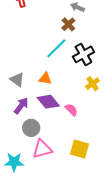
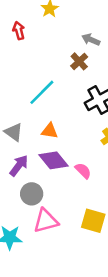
cyan line: (56, 48) -> (42, 92), moved

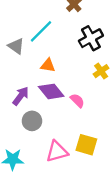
gray triangle: (14, 132) -> (16, 46), moved
pink triangle: (46, 221) -> (57, 152), moved

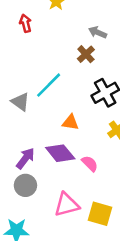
orange triangle: (48, 65) -> (70, 122), moved
gray circle: (32, 121) -> (25, 185), moved
pink triangle: (57, 152) -> (67, 205), moved

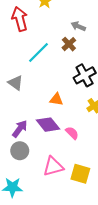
red arrow: (25, 23) -> (20, 19), size x1.6
cyan line: (49, 85) -> (39, 52), moved

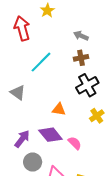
brown cross: (69, 44) -> (81, 58), moved, turned 32
gray circle: (20, 151) -> (33, 162), moved

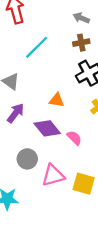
purple arrow: (22, 139) -> (15, 113), moved

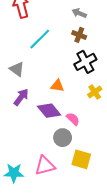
brown cross: (81, 43) -> (79, 35), turned 32
gray circle: (27, 159) -> (63, 138), moved
pink triangle: (53, 175) -> (45, 166), moved

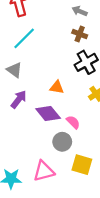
cyan line: (40, 39) -> (24, 38), moved

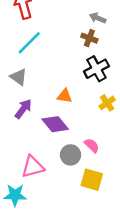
gray arrow: (80, 11) -> (98, 18), moved
pink semicircle: (73, 122) -> (92, 145), moved
pink triangle: (44, 171) -> (33, 167), moved

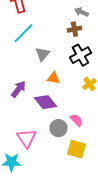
brown cross: (89, 38) -> (74, 29), turned -32
gray triangle: (19, 77) -> (42, 54), moved, turned 35
pink triangle: (33, 167) -> (26, 138), turned -50

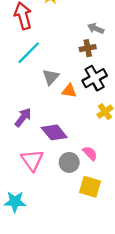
orange triangle: (53, 78) -> (69, 91), moved
pink triangle: (26, 138) -> (32, 160), moved

